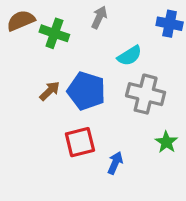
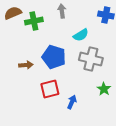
gray arrow: (99, 17) -> (62, 11), turned -32
green cross: (54, 33) -> (34, 21), turned -30
brown arrow: (50, 91) -> (26, 65), moved, turned 40

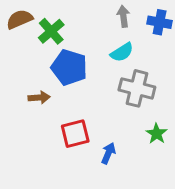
gray arrow: (62, 11) -> (123, 16), moved
green cross: (34, 21) -> (51, 31), turned -30
blue pentagon: (54, 57) -> (69, 67), moved

